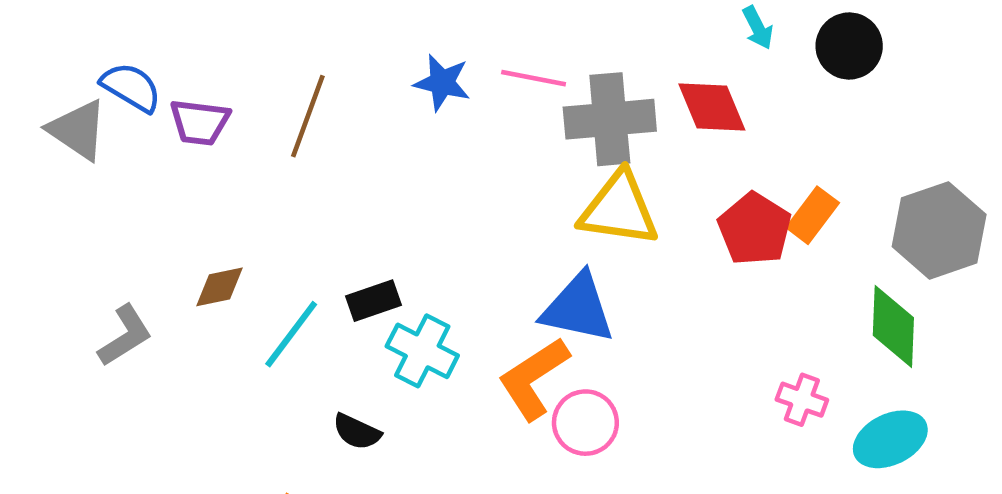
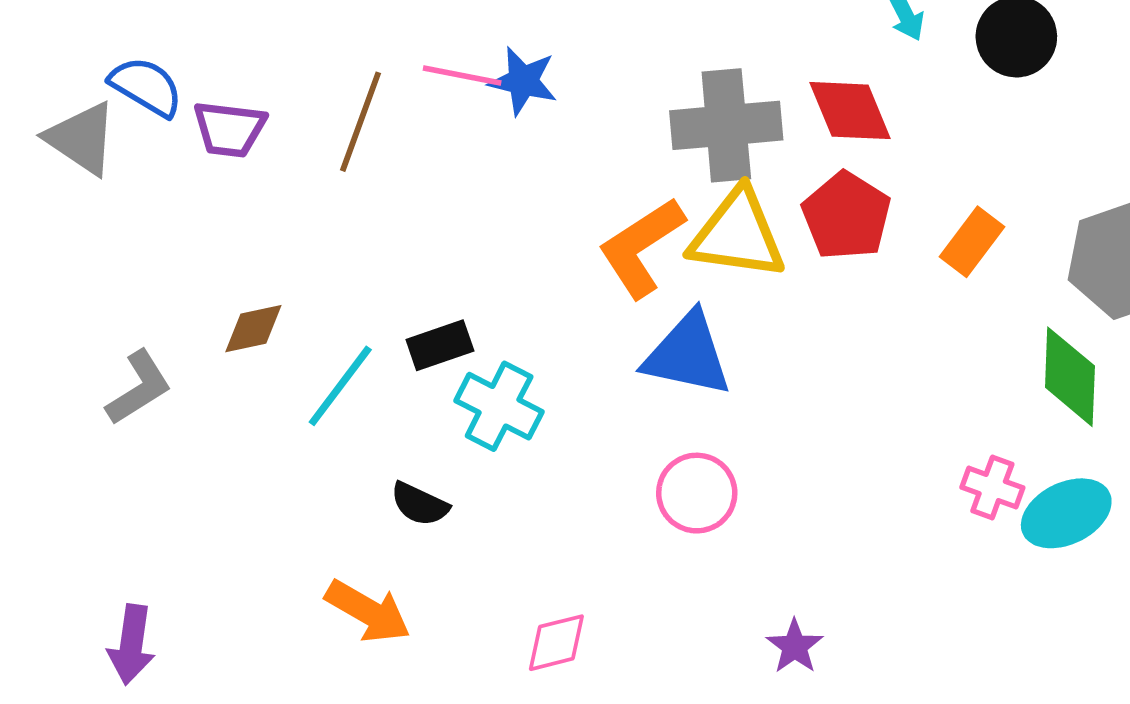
pink line: (534, 78) -> (462, 76), moved
red pentagon: (755, 229) -> (846, 216), moved
orange L-shape: (534, 378) -> (641, 247), moved
pink cross: (802, 400) -> (992, 487), moved

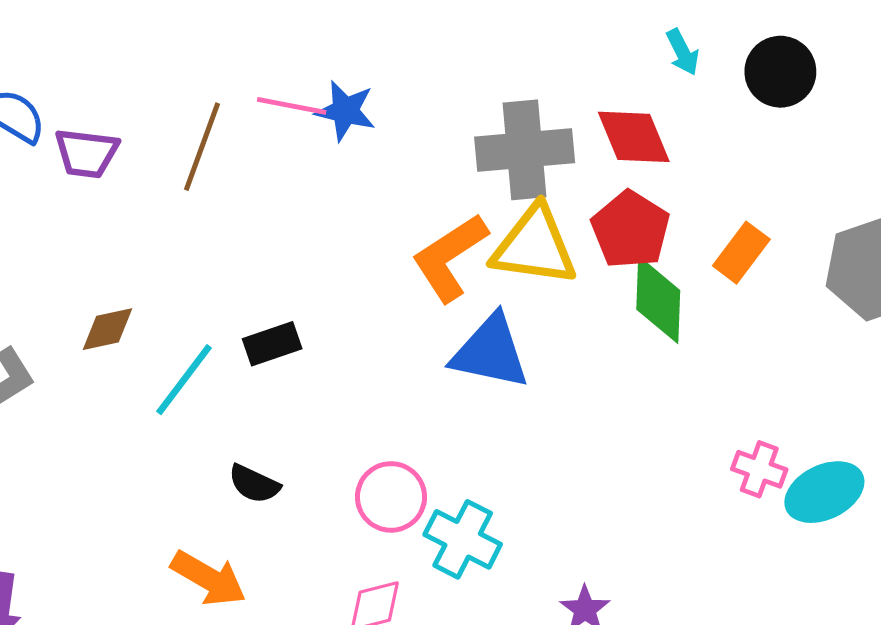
green diamond: (1070, 377) -> (658, 300), moved
cyan cross: (499, 406) -> (463, 539), moved
pink circle: (697, 493) -> (391, 497), moved

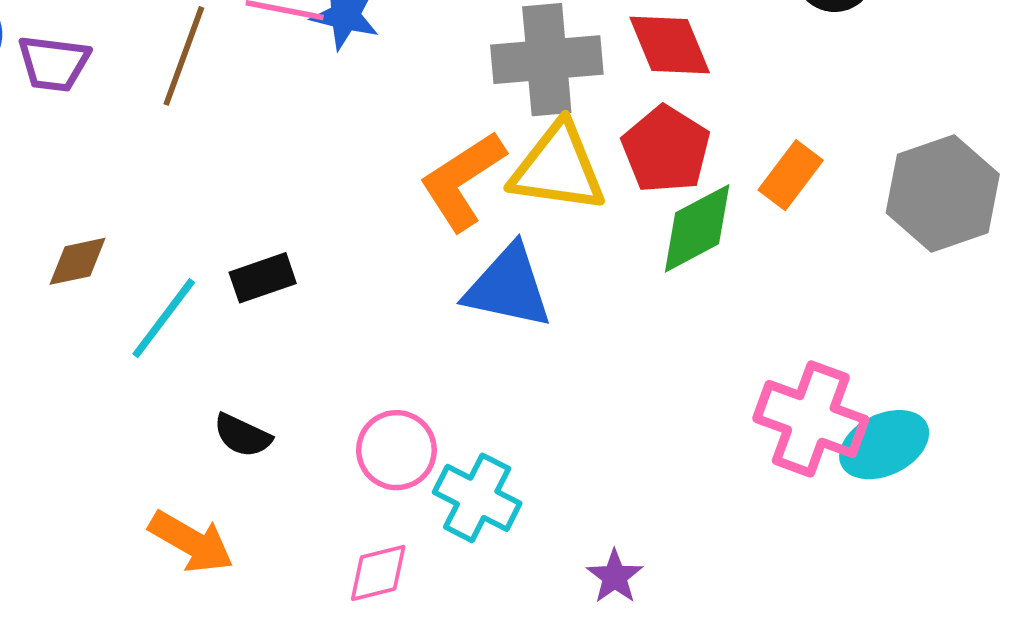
green diamond: (658, 300) -> (697, 228), turned 60
pink cross: (759, 469) -> (811, 419), size x1.8

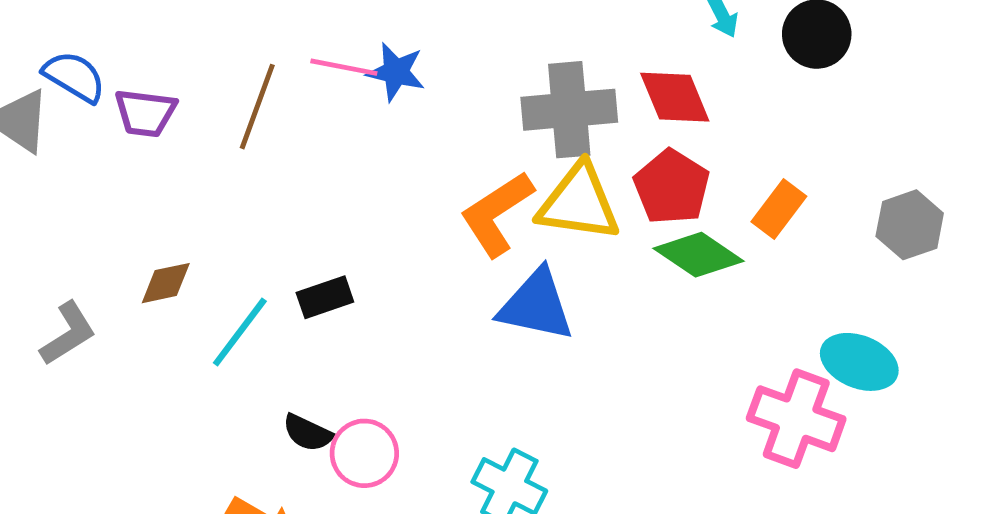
gray hexagon: (943, 193) -> (910, 225), size x0.7
green diamond: (697, 228) -> (698, 255), turned 62
cyan ellipse: (884, 445) -> (859, 362), moved, turned 48
pink circle: (396, 450) -> (364, 453), moved

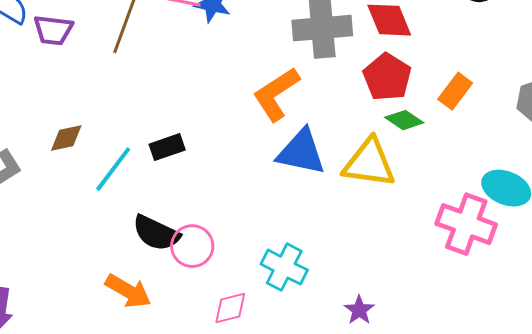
yellow triangle: (579, 203) -> (369, 163), moved
green diamond: (698, 255) -> (404, 120), size x0.7
black semicircle: (308, 433) -> (156, 233), size x1.5

